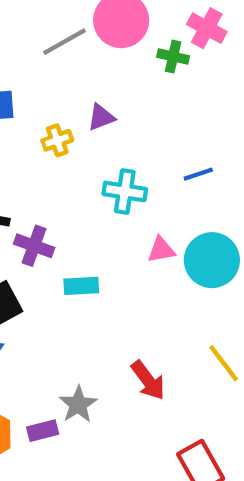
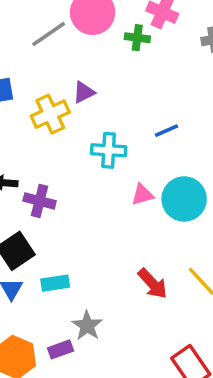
yellow cross: (57, 140) -> (50, 114), size x1.5
cyan rectangle: (81, 286) -> (55, 283), moved
red arrow: (148, 380) -> (153, 284), moved

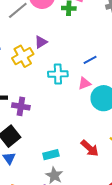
pink triangle: (142, 195) -> (85, 83), moved
cyan rectangle: (55, 283) -> (51, 155), moved

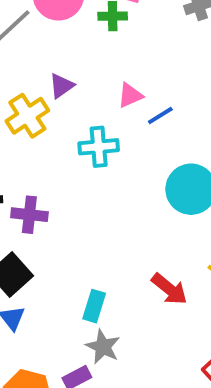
pink triangle: (85, 83) -> (130, 95), moved
cyan rectangle: (51, 155) -> (94, 306), turned -56

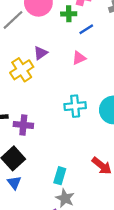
blue line: (160, 116) -> (86, 29), moved
cyan cross: (99, 147) -> (75, 106), moved

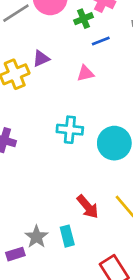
green cross: (69, 14) -> (83, 19), turned -32
cyan rectangle: (60, 176) -> (67, 236), moved, turned -42

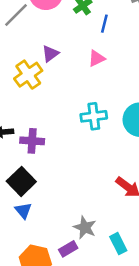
blue line: (101, 41) -> (104, 24), turned -42
cyan rectangle: (67, 236) -> (118, 244), moved

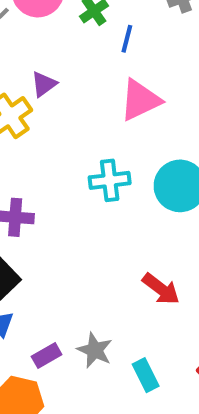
pink triangle: (97, 58) -> (140, 100), moved, size x1.6
purple rectangle: (68, 249) -> (47, 356), moved

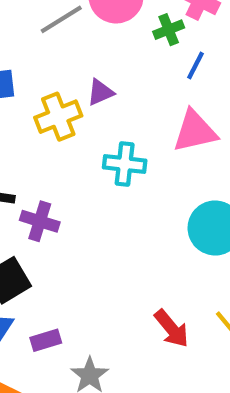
cyan cross: (110, 180) -> (125, 164), moved
purple rectangle: (47, 356) -> (46, 340), moved

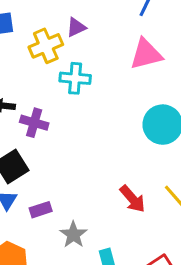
cyan cross: (125, 164) -> (75, 78), moved

